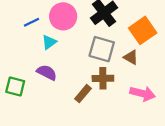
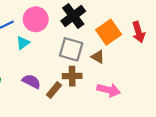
purple semicircle: (47, 72) -> (31, 81), moved

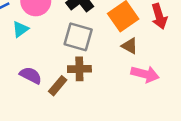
brown triangle: (98, 57) -> (130, 46), moved
pink arrow: (109, 90) -> (145, 74), moved

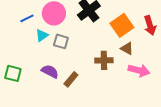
gray square: (78, 37) -> (61, 41), moved, size x0.7
brown cross: (79, 69) -> (104, 60), moved

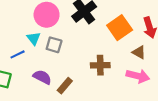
blue line: (27, 18) -> (18, 54), moved
cyan triangle: (42, 35) -> (34, 38), turned -32
brown triangle: (127, 48) -> (139, 52), moved

